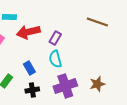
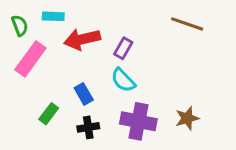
cyan semicircle: (55, 59) -> (123, 80), turned -30
purple cross: (65, 86) -> (138, 121), turned 30

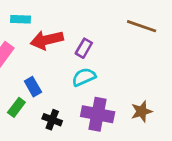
cyan semicircle: (123, 80) -> (84, 77), turned 110
blue rectangle: (84, 94) -> (33, 87), moved
black cross: (88, 127) -> (52, 120), turned 30

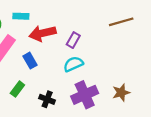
brown line: (142, 26) -> (121, 22), turned -35
blue rectangle: (33, 87) -> (30, 61), moved
purple cross: (98, 114) -> (85, 95), turned -35

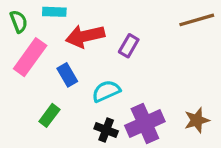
cyan semicircle: (73, 64) -> (106, 91), moved
black cross: (47, 99) -> (106, 130), moved

